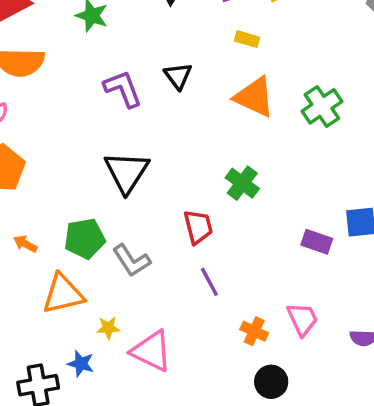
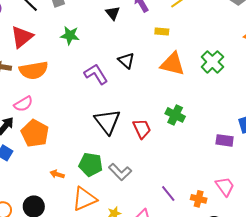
red trapezoid: (198, 227) -> (142, 129), moved
green pentagon: (85, 238) -> (91, 164), turned 30
purple line: (209, 282) -> (168, 193), moved

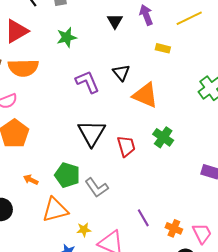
green star: (70, 35) -> (67, 37), turned -30
orange triangle: (172, 64) -> (145, 95), moved
pink trapezoid: (225, 186) -> (202, 233), moved

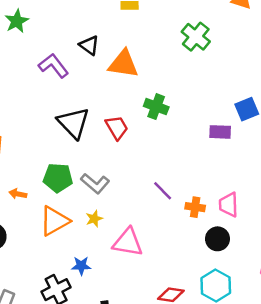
purple line: (143, 218) -> (163, 191), moved
yellow star: (84, 230) -> (94, 219), moved
pink trapezoid: (202, 233) -> (229, 205), turned -140

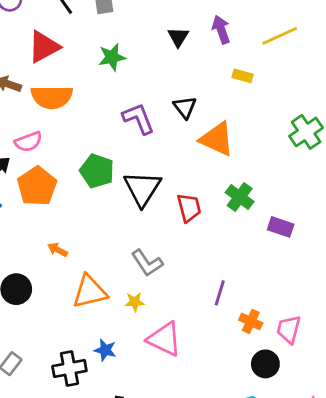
purple rectangle: (220, 132) -> (281, 227), moved
green pentagon: (58, 178) -> (97, 171), moved
purple line: (163, 191) -> (220, 293), turned 45

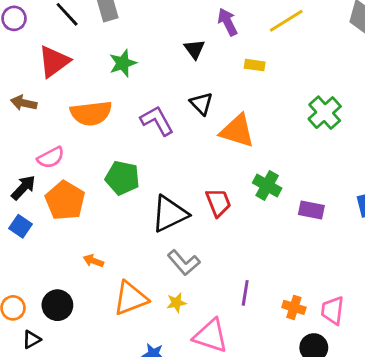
black triangle: (178, 37) -> (194, 49), moved
orange semicircle: (52, 97) -> (91, 113), moved
black triangle: (142, 189) -> (170, 214), moved, turned 39
purple line: (220, 293) -> (245, 293), moved

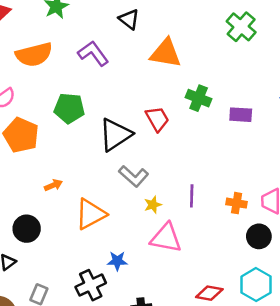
black triangle: (201, 104) -> (129, 19), moved
orange arrow: (93, 261) -> (53, 185), turned 144
yellow star: (176, 303) -> (153, 205), moved

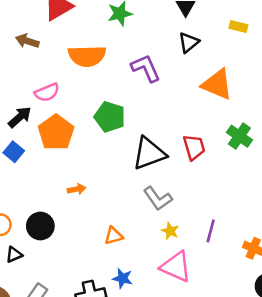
black triangle: (129, 19) -> (189, 42), turned 30
yellow star: (153, 205) -> (170, 231), turned 30
orange triangle: (91, 214) -> (114, 236), moved, size x0.6

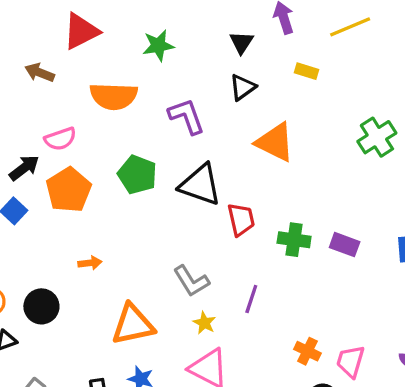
green cross: (239, 136) -> (294, 240), moved, turned -30
black triangle: (149, 153) -> (200, 185), moved, turned 36
purple line: (211, 231) -> (251, 299), moved
orange triangle: (114, 236) -> (133, 325), size x1.8

